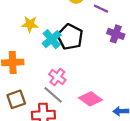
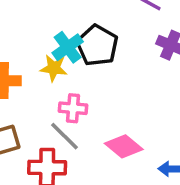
yellow star: (30, 24) -> (54, 68), moved
pink cross: (57, 77) -> (73, 108), turned -35

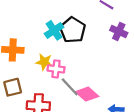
yellow star: (54, 68) -> (44, 62), moved
gray line: (64, 136) -> (70, 87), moved

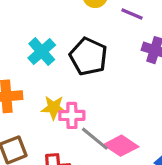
cyan cross: (54, 30) -> (42, 52), moved

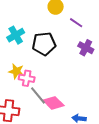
black pentagon: (88, 57) -> (44, 44), turned 30

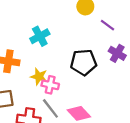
black pentagon: (44, 44) -> (84, 62), moved
gray line: (38, 95) -> (50, 108), moved

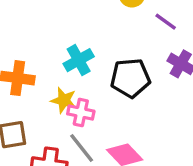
cyan cross: (40, 36) -> (79, 60), moved

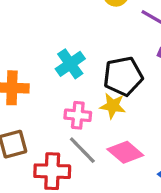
yellow star: (64, 100) -> (113, 106), moved

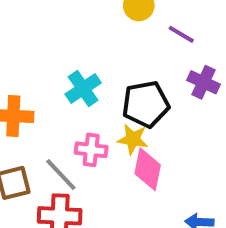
gray line: (82, 150) -> (61, 175), moved
pink diamond: (125, 152) -> (148, 169), moved, turned 60

